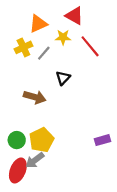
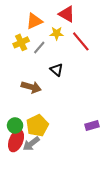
black triangle: (63, 78) -> (57, 70), turned -32
red ellipse: (18, 171) -> (16, 141), moved

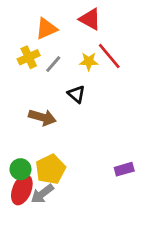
yellow star: (57, 33) -> (89, 61), moved

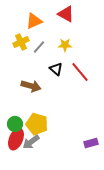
red line: (109, 56) -> (80, 72), moved
yellow pentagon: (51, 169) -> (37, 124), turned -30
purple rectangle: (124, 169) -> (91, 143), moved

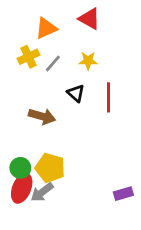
red line: (80, 72) -> (108, 97), turned 40

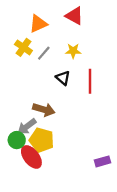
yellow cross: (28, 57) -> (23, 47), turned -30
brown arrow: (42, 116) -> (44, 110), moved
red ellipse: (22, 188) -> (31, 157), moved, turned -60
gray arrow: (42, 192) -> (27, 126), moved

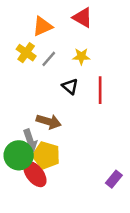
gray arrow: (27, 126) -> (30, 140), turned -72
green circle: (17, 140) -> (19, 155), size x1.5
purple rectangle: (103, 161) -> (114, 179), turned -35

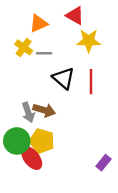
yellow star: (81, 56) -> (89, 41), moved, size x1.5
gray line: (49, 59) -> (44, 53), turned 49
black triangle: (70, 86) -> (64, 78), size x1.5
gray arrow: (30, 140) -> (28, 112), moved

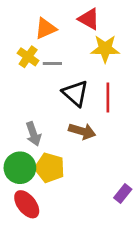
brown arrow: (44, 110) -> (82, 131), moved
red ellipse: (32, 158) -> (27, 204), moved

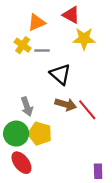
red line: (108, 97) -> (87, 110), moved, turned -40
purple rectangle: (123, 193) -> (98, 171), moved, turned -40

